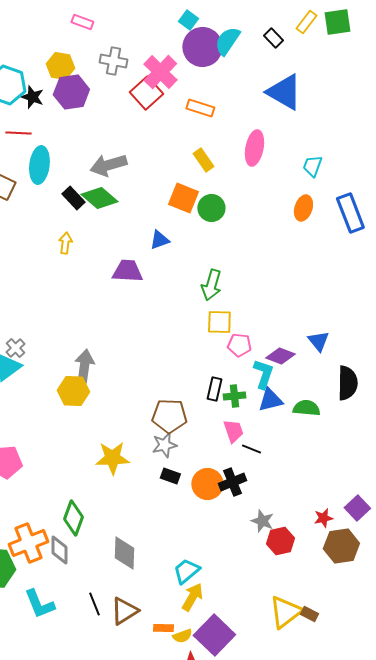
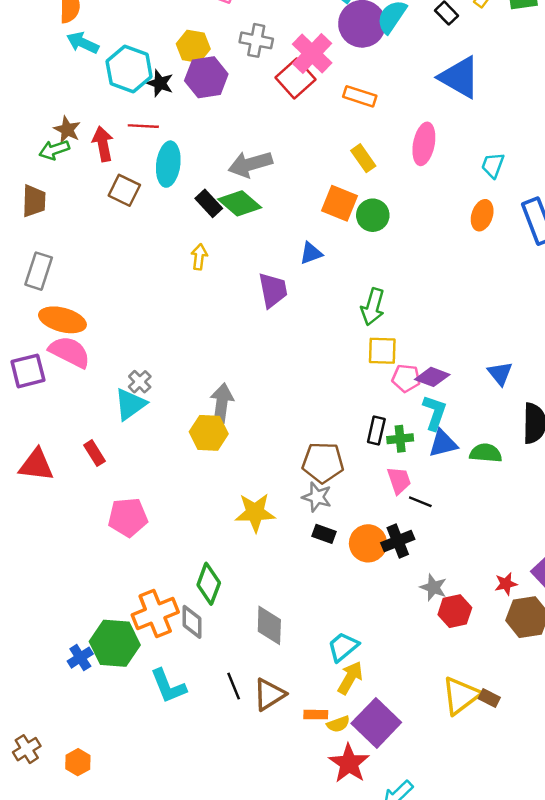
purple trapezoid: (127, 271) -> (273, 290), turned 76
purple diamond: (280, 356) -> (432, 377), moved
gray star: (164, 445) -> (317, 497), turned 30

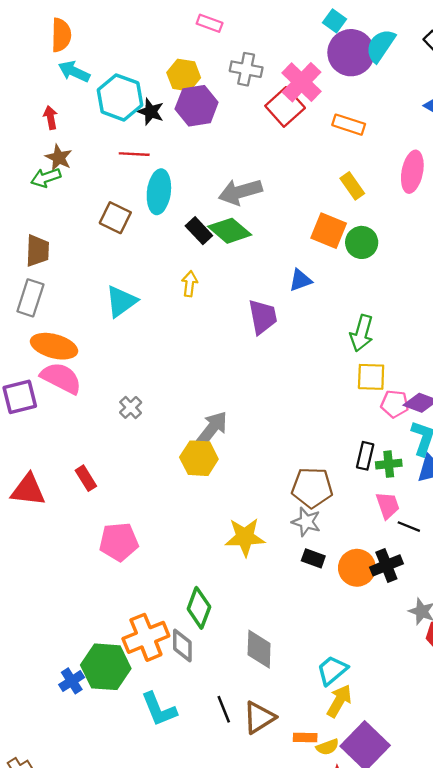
red arrow: (103, 144) -> (50, 118), moved, size x0.7
brown trapezoid: (34, 201) -> (37, 251), moved
gray arrow: (222, 403) -> (212, 429), turned 30
cyan triangle: (130, 404) -> (121, 301), moved

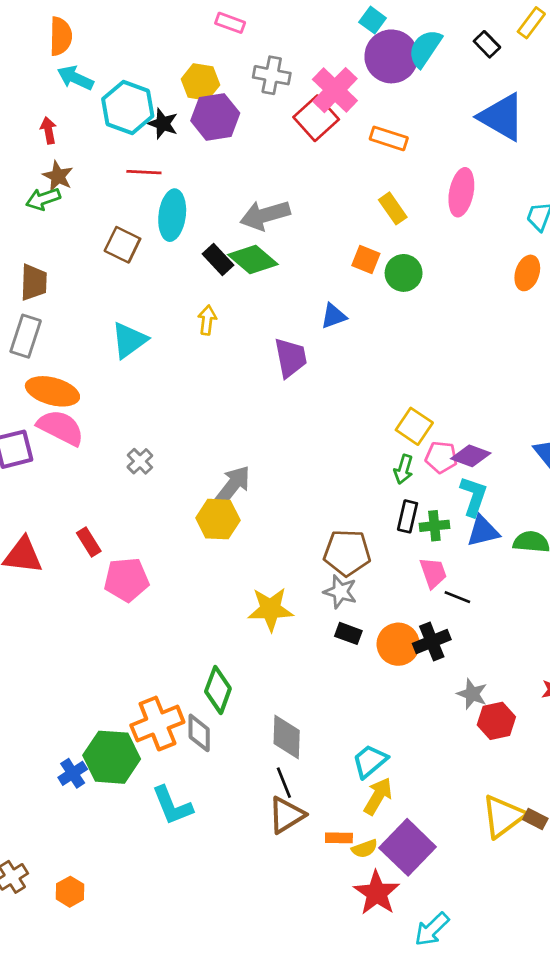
orange square: (329, 231) -> (366, 260), size x0.7
green arrow: (362, 333) -> (404, 469), moved, size x0.7
yellow square: (371, 377) -> (414, 426), turned 32
pink pentagon: (119, 542) -> (126, 580), moved
black line: (224, 709) -> (284, 783), moved

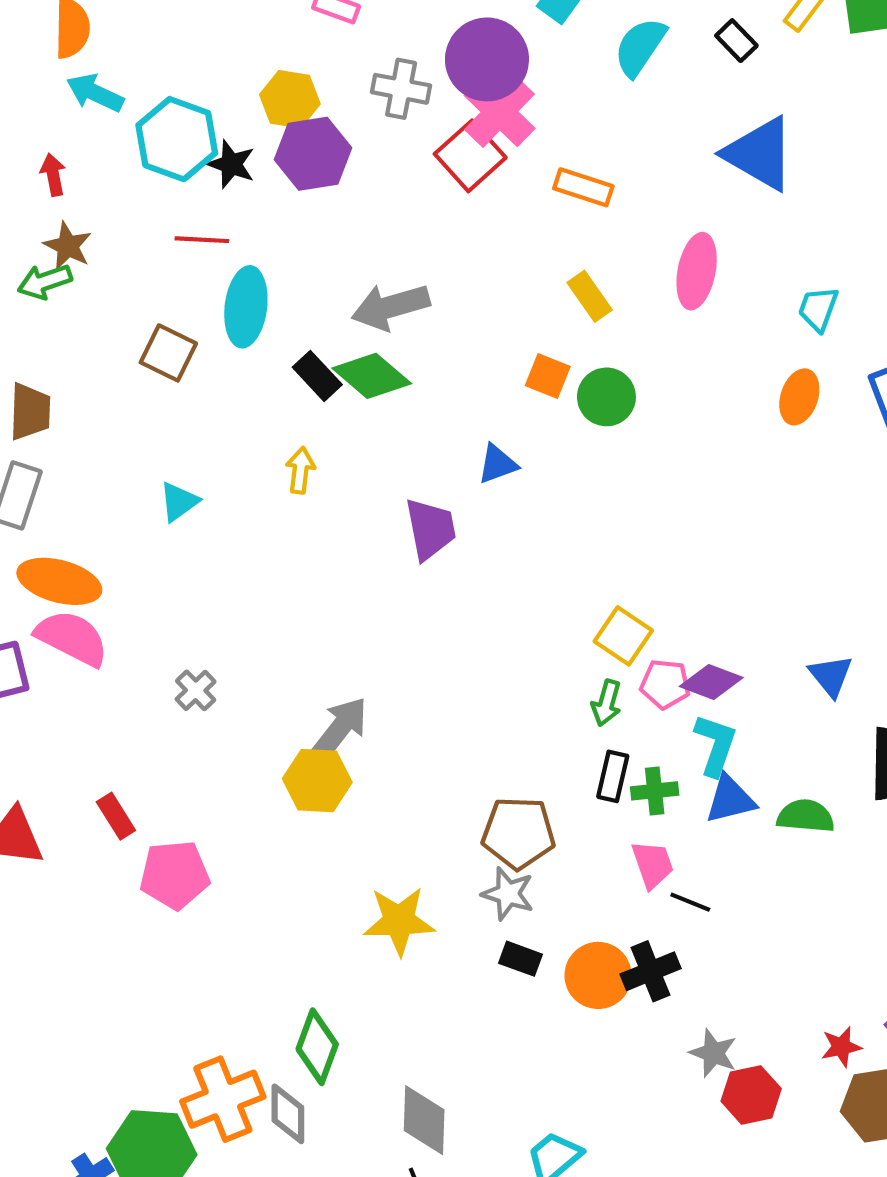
purple circle: (391, 56) -> (487, 59), moved
cyan triangle: (129, 340) -> (179, 502), size x0.7

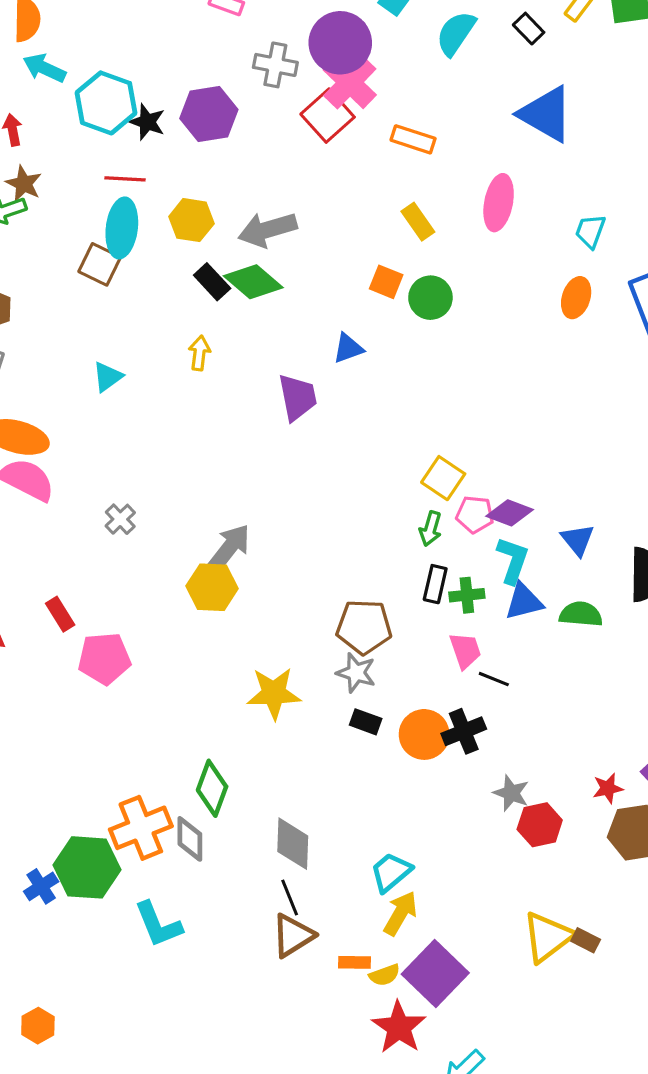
yellow hexagon: (290, 99) -> (191, 220), moved
cyan ellipse: (246, 307) -> (122, 228), moved
blue triangle: (831, 676) -> (578, 540), moved

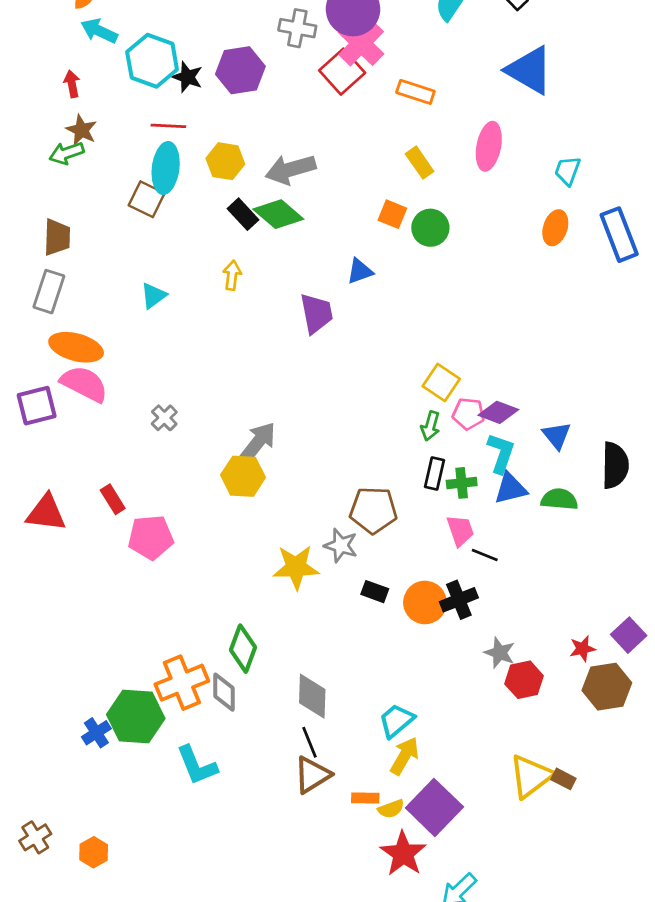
gray star: (356, 673) -> (341, 545), moved

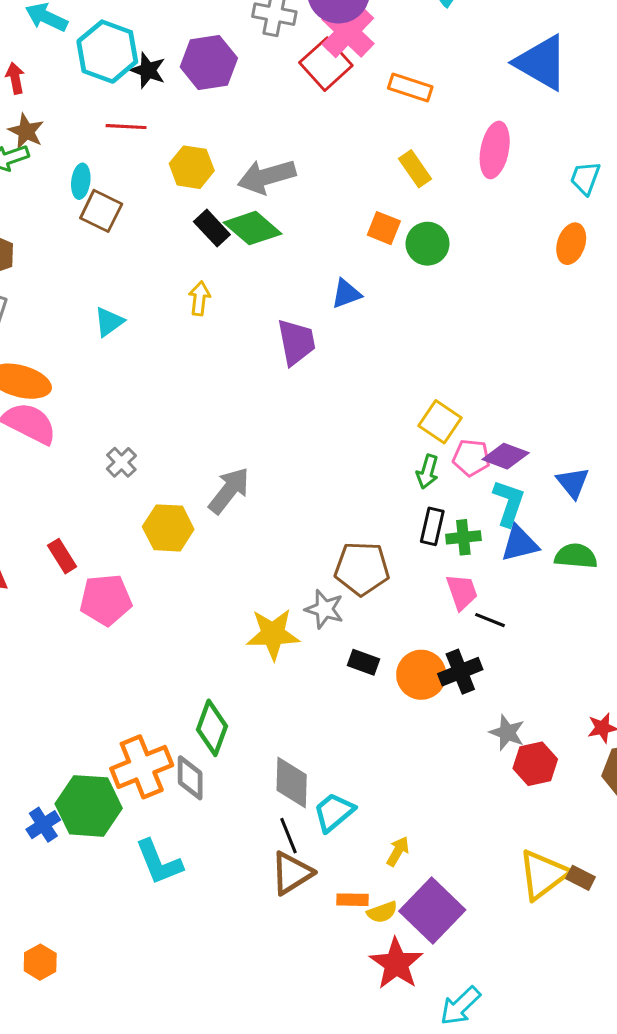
cyan ellipse: (166, 168) -> (81, 181), moved, size x0.6
yellow hexagon: (243, 476) -> (168, 528), moved
cyan trapezoid: (396, 721) -> (334, 812), moved
yellow arrow: (405, 756) -> (398, 851), size x0.7

